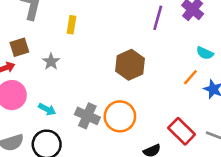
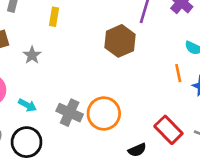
brown hexagon: (130, 65) -> (120, 41), moved
orange line: (190, 77) -> (178, 73), turned -54

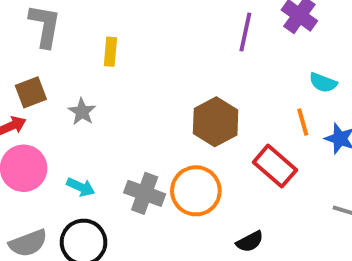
brown hexagon: (120, 41) -> (216, 122), moved
red rectangle: (168, 130) -> (275, 166), moved

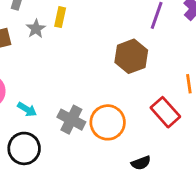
gray star: (82, 112) -> (36, 29), moved
brown hexagon: (216, 122) -> (131, 56), moved

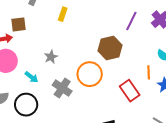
gray star: (36, 29) -> (51, 57), moved
orange circle: (108, 122) -> (90, 74), moved

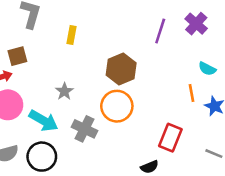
brown hexagon: (110, 48) -> (121, 69), moved
cyan arrow: (31, 77) -> (44, 121), size x1.6
red rectangle: (130, 91) -> (170, 138), moved, turned 65

